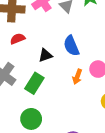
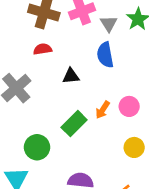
blue semicircle: (71, 46) -> (105, 55), moved
green rectangle: (34, 83) -> (74, 124), moved

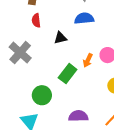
red semicircle: (43, 49) -> (36, 20), turned -80
blue semicircle: (105, 55) -> (84, 18), turned 102

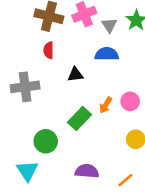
gray cross: (20, 53) -> (25, 87), turned 35

